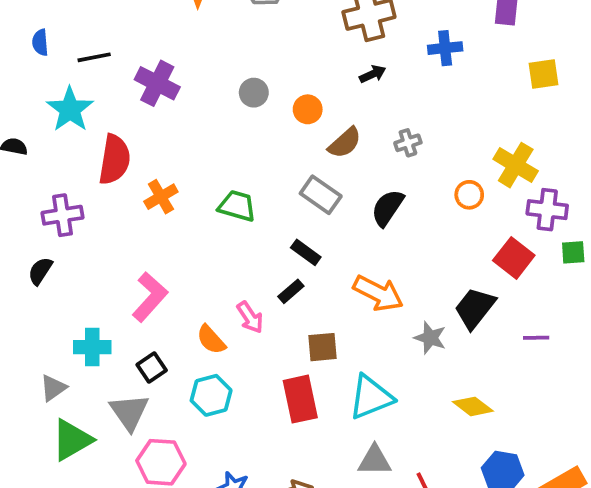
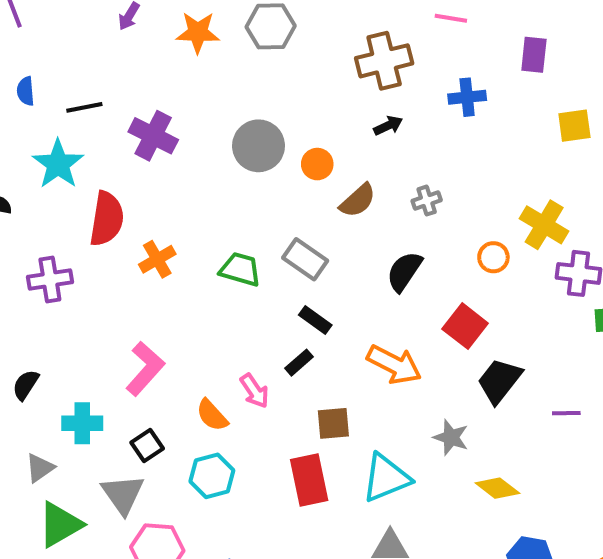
gray circle: (254, 93) -> (259, 146), size x1.6
gray rectangle: (321, 195) -> (305, 259), moved
red square: (514, 258) -> (465, 326), moved
black semicircle: (40, 271) -> (26, 385), moved
gray star: (430, 338) -> (451, 437), moved

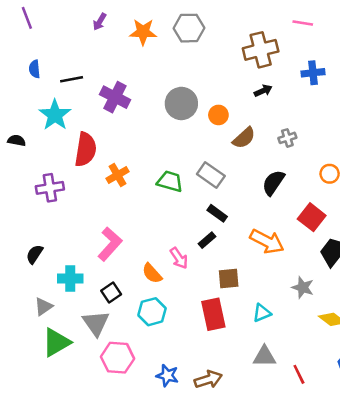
cyan triangle: (386, 478) -> (262, 313), size x0.6

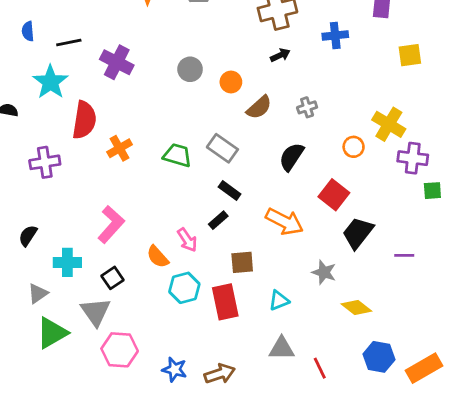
gray circle: (181, 103) -> (190, 69), size x0.7
cyan hexagon: (152, 312) -> (184, 288), moved

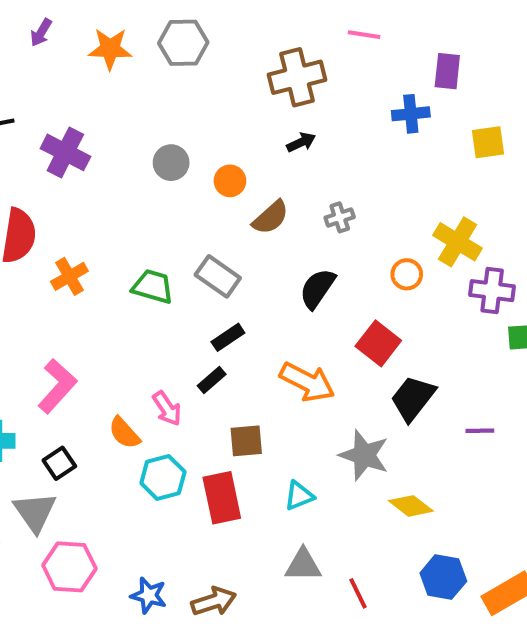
blue cross: (335, 35) -> (411, 114), moved
black rectangle: (230, 191) -> (228, 337), turned -70
gray star: (324, 272) -> (364, 455), size x1.4

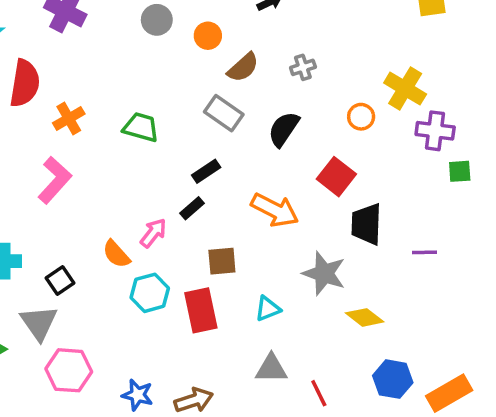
gray rectangle: (218, 276) -> (224, 113), moved
pink L-shape: (57, 386) -> (55, 180), moved
black trapezoid: (413, 398) -> (366, 224), turned -36
pink arrow: (167, 408) -> (153, 233), turned -108

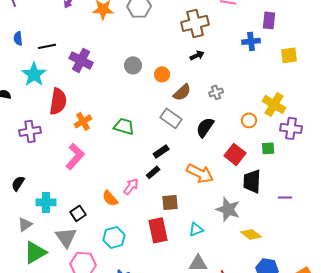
green square: (460, 171) -> (268, 148), moved
cyan hexagon: (150, 293) -> (114, 237), moved

